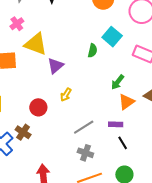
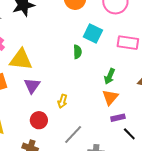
purple triangle: (55, 66) -> (32, 86), moved
orange triangle: (126, 102) -> (110, 97), moved
gray line: (84, 127) -> (73, 134), moved

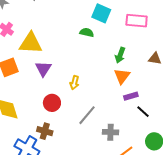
green semicircle: (77, 52) -> (87, 32), turned -72

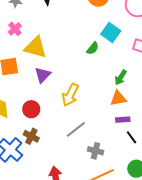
green semicircle: (87, 32) -> (93, 48), turned 104
orange triangle: (122, 76) -> (118, 98), turned 30
yellow arrow: (74, 83) -> (70, 95), size x1.6
red circle: (52, 103) -> (31, 109), moved

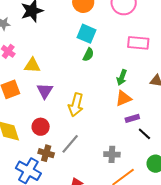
cyan square: (111, 33) -> (87, 34), moved
yellow triangle: (36, 47) -> (32, 65), size x0.7
gray line: (76, 129) -> (70, 144), moved

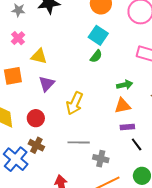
green arrow: (122, 77) -> (125, 85), turned -133
gray line: (70, 144) -> (79, 142), moved, turned 40

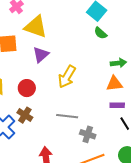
yellow triangle: (39, 56) -> (36, 27), size x1.4
green semicircle: (96, 56) -> (100, 33), moved, turned 88

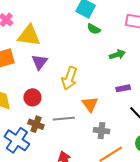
orange triangle: (114, 84) -> (90, 104), moved, turned -48
purple rectangle: (117, 105) -> (123, 88), moved
gray line: (67, 116) -> (64, 119), moved

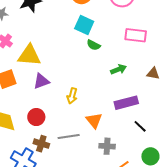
purple triangle: (40, 62) -> (41, 81), turned 36
yellow arrow: (69, 78) -> (72, 96), size x0.7
purple rectangle: (123, 88) -> (126, 103), size x1.6

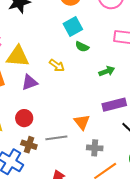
cyan square: (84, 25) -> (73, 27), turned 36
yellow arrow: (72, 96) -> (57, 65), moved, turned -70

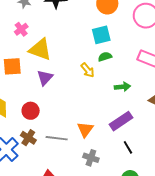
green semicircle: (82, 47) -> (105, 57), turned 120
yellow arrow: (57, 65) -> (88, 70), moved
purple triangle: (29, 82) -> (45, 78), turned -42
purple rectangle: (114, 105) -> (121, 121), turned -35

